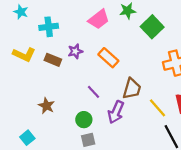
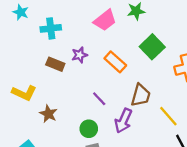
green square: (152, 27) -> (152, 47), moved
yellow L-shape: (24, 55) -> (24, 93), moved

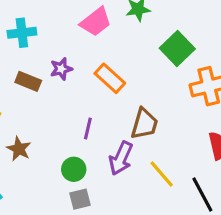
green square: (152, 47) -> (177, 48), moved
purple line: (99, 99) -> (88, 128), turned 56
yellow line: (168, 116) -> (162, 174), moved

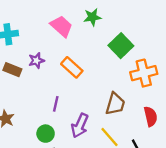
pink trapezoid: (96, 22) -> (62, 26), turned -100
brown trapezoid: (144, 124) -> (115, 104), moved

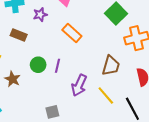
purple star: (36, 61) -> (40, 15), moved
green circle: (46, 134) -> (38, 65), moved

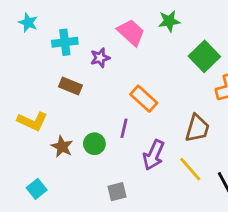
orange rectangle: (72, 33) -> (144, 99), moved
green circle: (38, 65) -> (94, 144), moved

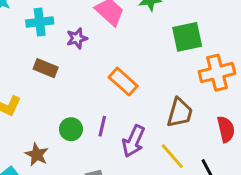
green square: (204, 56) -> (187, 37), turned 32
purple line: (124, 128) -> (102, 126), moved
brown star: (62, 147) -> (37, 155), moved

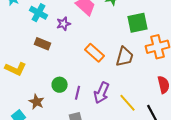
cyan cross: (40, 22) -> (39, 13), turned 36
brown trapezoid: (180, 113) -> (125, 57), moved
purple line: (102, 126) -> (78, 93), moved

